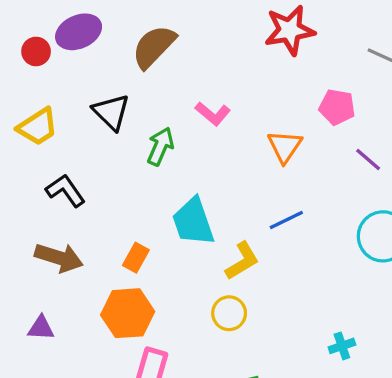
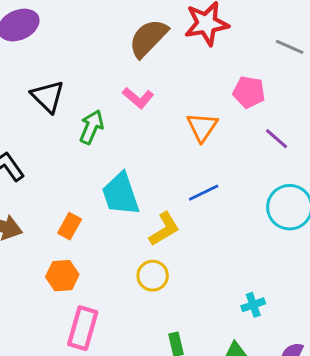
brown semicircle: (154, 47) -> (148, 38), moved
orange hexagon: (128, 313) -> (62, 276), size x0.7

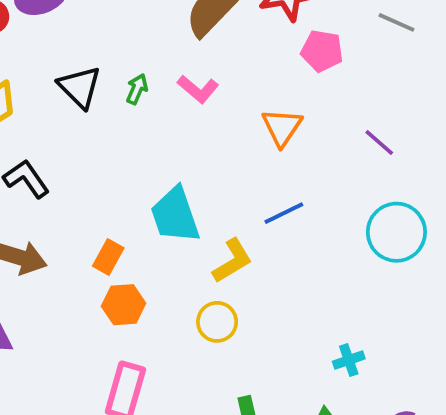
pink pentagon: (249, 92) -> (322, 51), moved
green arrow: (91, 127) -> (137, 89), moved, size x0.7
orange hexagon: (62, 276) -> (124, 305), moved

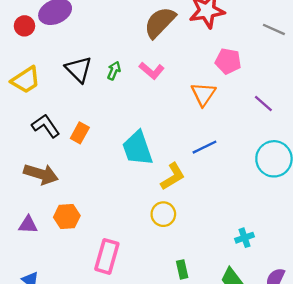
pink pentagon: (322, 51) -> (228, 61), moved
orange rectangle: (108, 257) -> (80, 133), moved
orange hexagon: (124, 305) -> (67, 216), moved

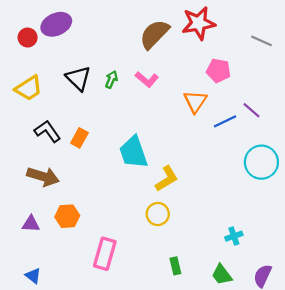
blue line: (205, 147) -> (225, 121), moved

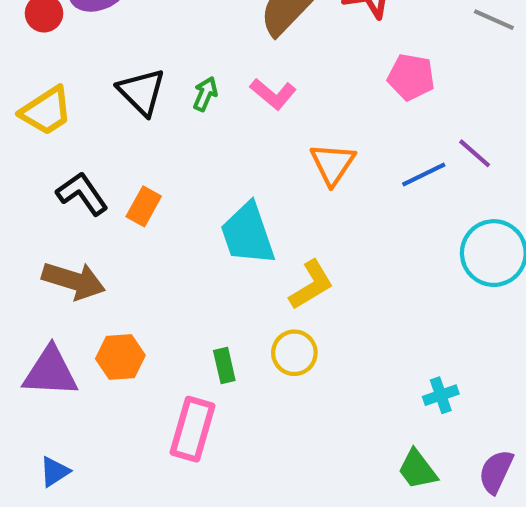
orange triangle: (195, 101) -> (333, 164), moved
purple triangle: (31, 224) -> (50, 372), size x1.6
green rectangle: (175, 266) -> (224, 365), moved
blue triangle: (33, 276) -> (55, 472), turned 49

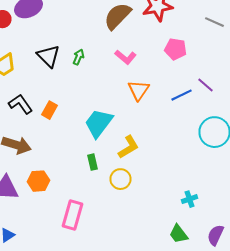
pink L-shape: (273, 94) -> (126, 57), moved
cyan trapezoid: (248, 234) -> (98, 123), turned 56
green rectangle: (224, 365) -> (92, 162), moved

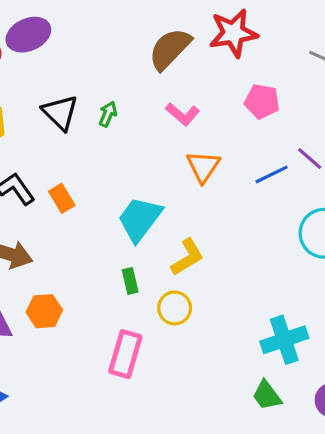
orange rectangle: (50, 110) -> (62, 198), turned -60
cyan cross: (190, 199) -> (284, 340), size x1.8
pink rectangle: (72, 215) -> (125, 354), moved

